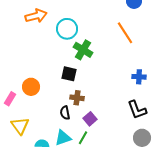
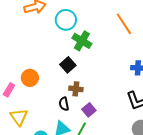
black square: (69, 74) -> (68, 65), turned 35

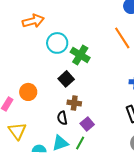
cyan circle: (66, 20) -> (57, 43), moved

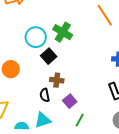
cyan circle: (57, 43) -> (36, 37), moved
green line: (80, 143) -> (80, 120), moved

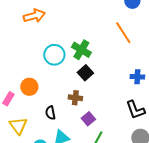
black square: (49, 56) -> (85, 73), moved
black semicircle: (45, 95) -> (50, 113), moved

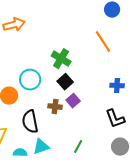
cyan circle: (54, 55) -> (30, 80), moved
black semicircle: (50, 113) -> (30, 122), size x1.6
purple square: (88, 119) -> (73, 101), moved

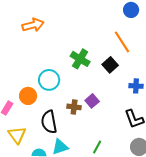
black square: (65, 82) -> (110, 65), moved

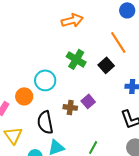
orange arrow: (33, 25) -> (72, 20), moved

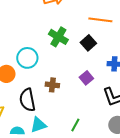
orange line: (118, 42) -> (100, 20), turned -50
purple square: (88, 101) -> (86, 78), moved

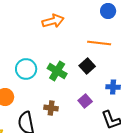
green cross: (58, 37) -> (57, 71), moved
cyan circle: (27, 58) -> (26, 69), moved

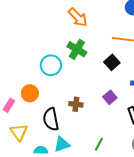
orange arrow: (53, 21) -> (78, 17), turned 60
green cross: (57, 71) -> (77, 49), moved

